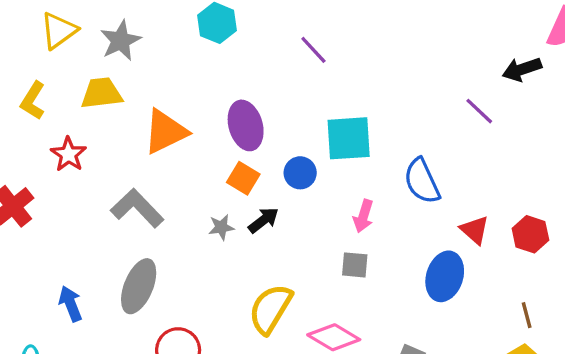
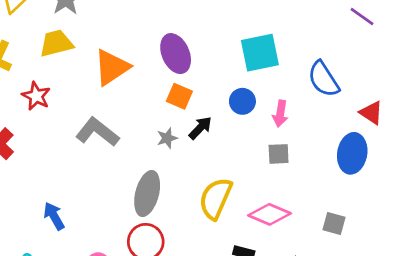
blue circle: (300, 173) -> (242, 101), moved
gray ellipse: (139, 286) -> (147, 194), moved

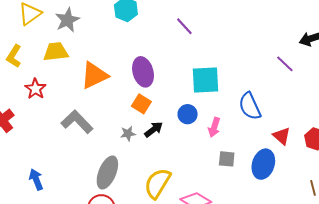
gray square: (279, 154) -> (227, 159), moved

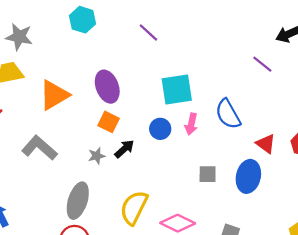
gray star: (67, 20) -> (19, 37), turned -30
pink arrow: (214, 127) -> (191, 124), moved

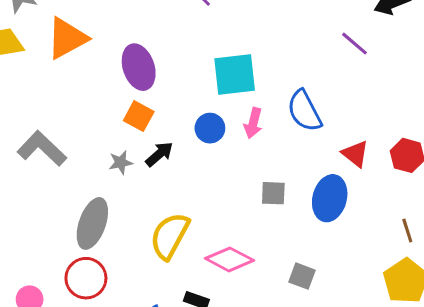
orange triangle: (54, 95) -> (67, 38), moved

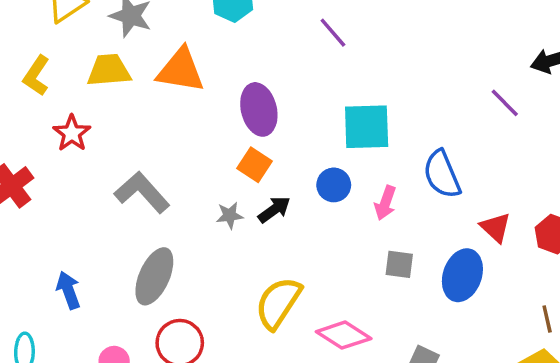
orange triangle: (67, 38) -> (181, 70), turned 33
pink arrow: (253, 123) -> (385, 203), moved
gray ellipse: (92, 223) -> (154, 276), moved

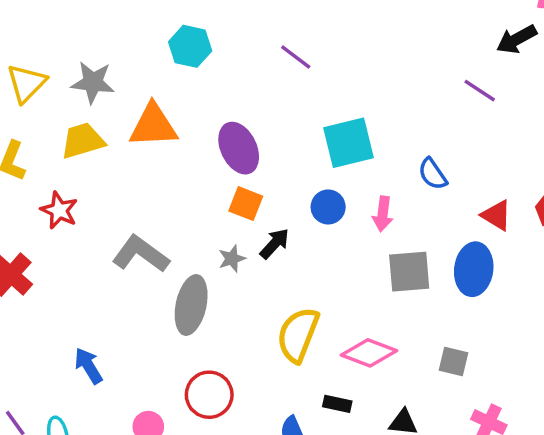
blue semicircle: (442, 174) -> (433, 174), size x0.7
gray square: (399, 264) -> (409, 272), size x1.5
gray ellipse: (154, 276) -> (191, 305), moved

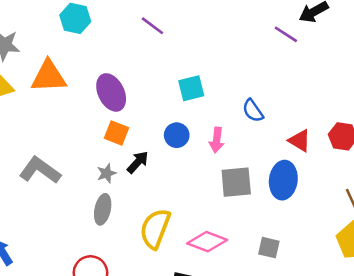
purple line: (480, 91) -> (286, 34), moved
cyan square: (348, 143) -> (191, 88), size x0.7
gray ellipse: (191, 305) -> (103, 209), moved, size x0.7

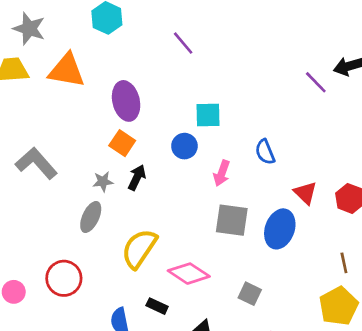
blue circle: (177, 135) -> (184, 146), moved
black arrow: (138, 162) -> (137, 177), turned -30

